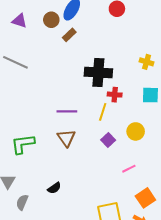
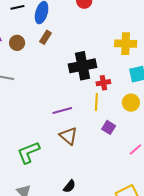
brown circle: (51, 20) -> (17, 43), moved
yellow cross: (147, 62) -> (126, 44), size x1.5
yellow circle: (136, 131) -> (131, 103), moved

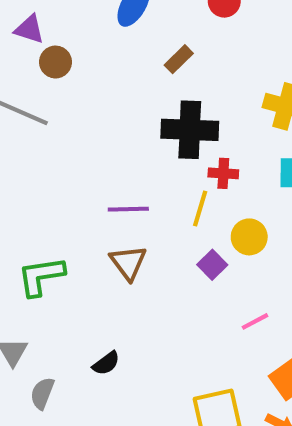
brown rectangle: (46, 37) -> (179, 59), moved
brown circle: (17, 43) -> (55, 62), moved
yellow circle: (131, 103) -> (249, 237), moved

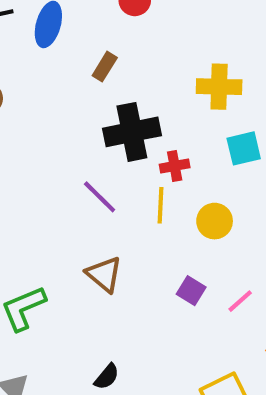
purple line: (128, 209) -> (100, 197), moved, turned 60
purple square: (212, 265) -> (191, 291), moved

